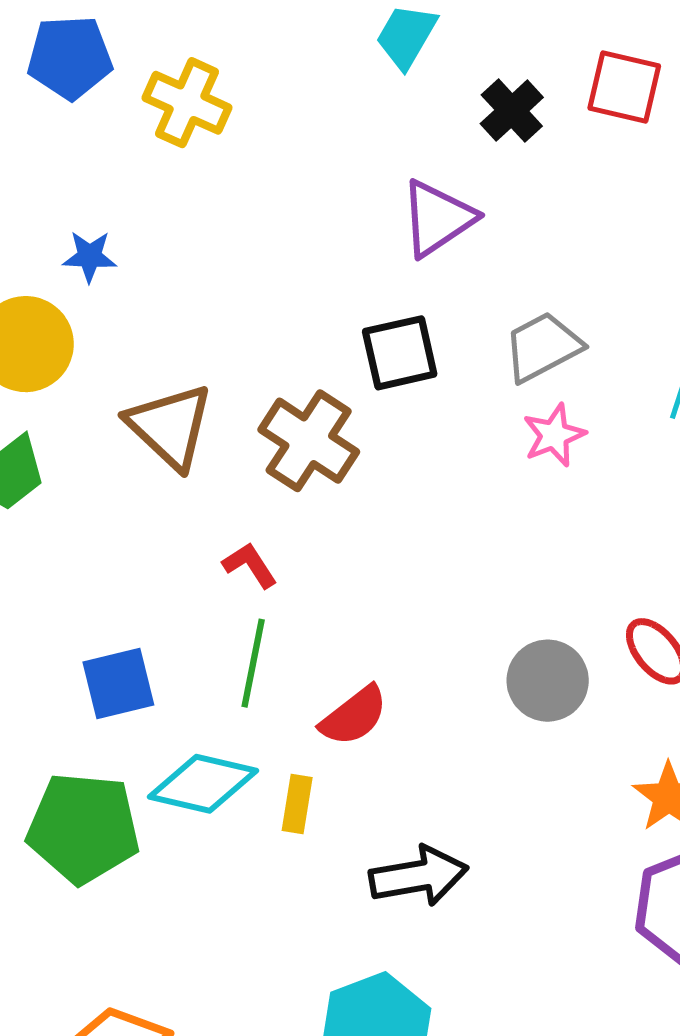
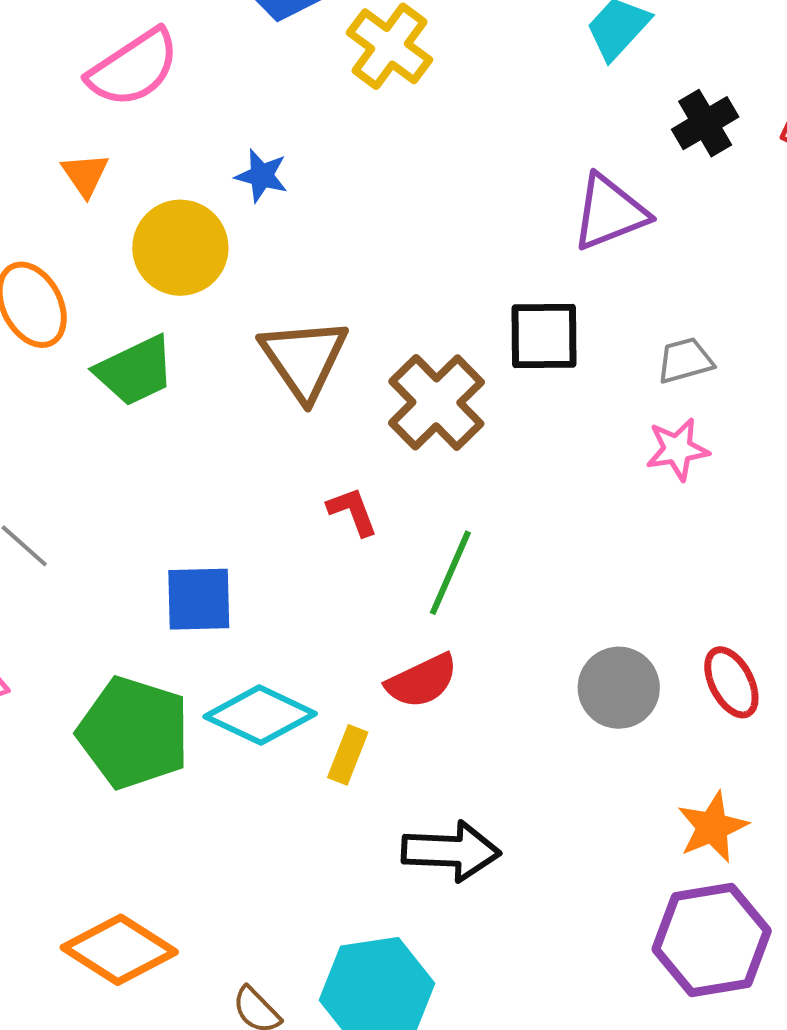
gray trapezoid: (543, 347) -> (685, 361), size x0.7
green line: (253, 663) -> (450, 573), moved

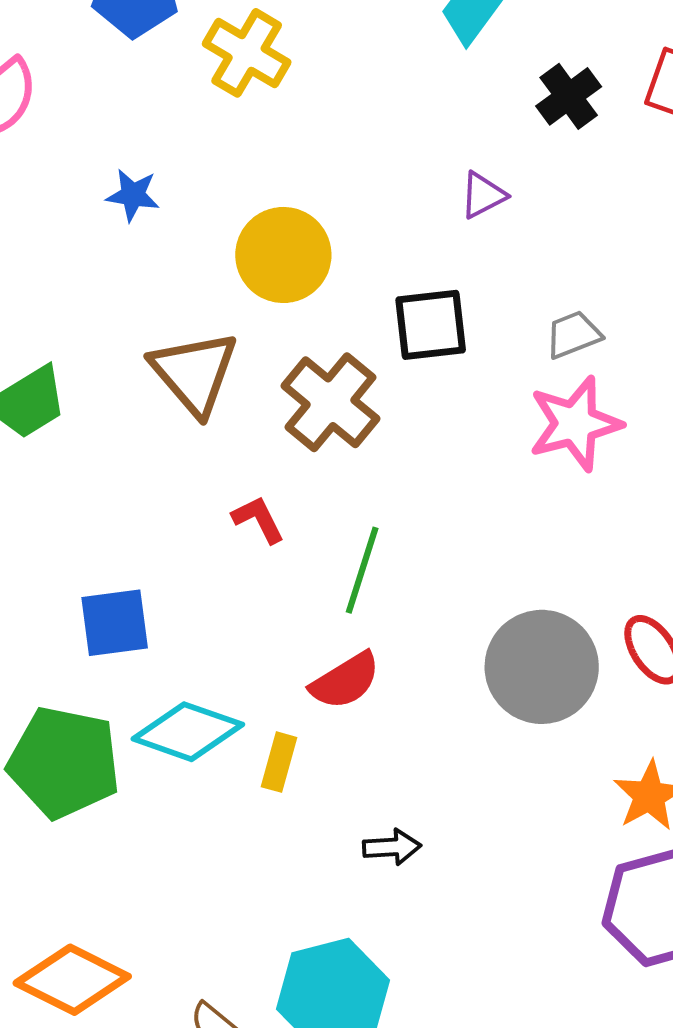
purple triangle: (610, 212) -> (483, 195), size x0.6
yellow circle: (180, 248) -> (283, 255), moved
pink star: (677, 449) -> (575, 424), size x1.5
gray circle: (619, 688) -> (542, 667), size x1.4
black arrow: (451, 851) -> (392, 847), size x0.6

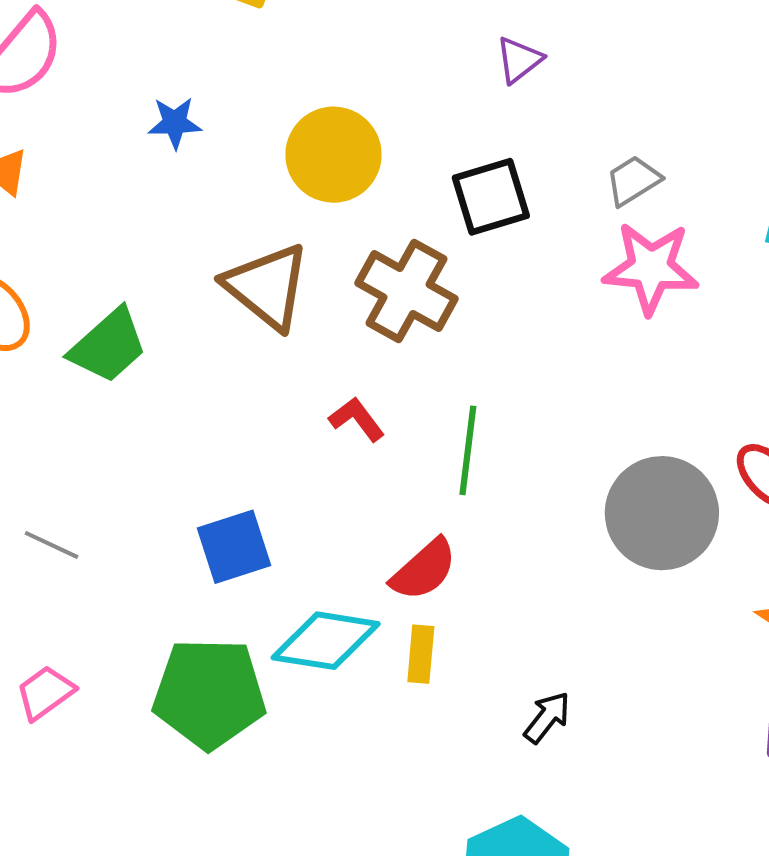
pink star: (575, 424) -> (651, 268), turned 30
red semicircle: (345, 681) -> (424, 570), moved
black arrow: (392, 847) -> (547, 717), turned -38

